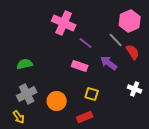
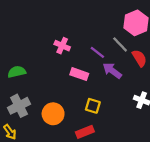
pink cross: (64, 23) -> (62, 46), moved, size x0.6
purple line: (86, 43) -> (97, 52), moved

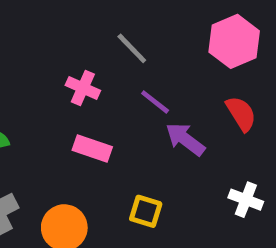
gray line: (120, 44) -> (132, 48), moved
pink rectangle: (79, 74) -> (92, 148), moved

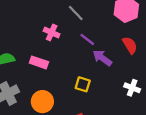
pink rectangle: (92, 148) -> (39, 62), moved
yellow square: (146, 211) -> (83, 84), moved

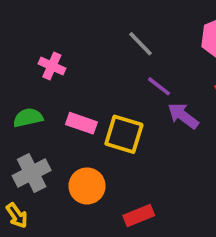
pink cross: (52, 33) -> (52, 66), moved
yellow square: (83, 84) -> (124, 134), moved, size x1.5

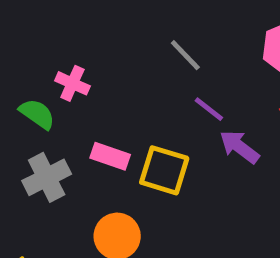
green semicircle: (28, 118) -> (37, 114), moved, turned 48
gray cross: (32, 173) -> (47, 177), moved

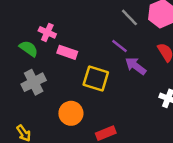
gray line: (185, 55) -> (129, 17), moved
pink rectangle: (110, 156) -> (67, 52), moved

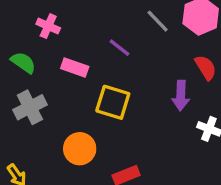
pink cross: (47, 32) -> (48, 26), moved
purple line: (119, 46) -> (119, 48), moved
purple arrow: (136, 66) -> (181, 96), moved, turned -125

